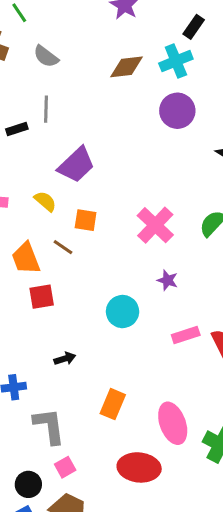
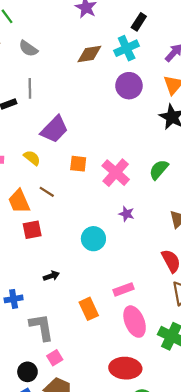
orange square: (86, 220) -> (78, 164), moved
pink rectangle: (186, 335) -> (123, 289), moved
orange rectangle: (113, 404) -> (89, 309), turned -45
red ellipse: (139, 467) -> (125, 368), moved

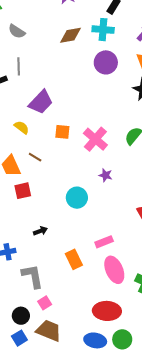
cyan cross: (127, 48) -> (103, 30), turned 30

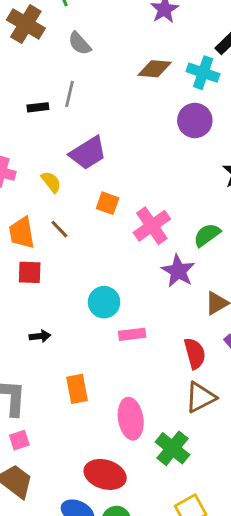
purple star: (106, 175) -> (178, 271), moved, size x1.6
pink rectangle: (104, 242) -> (132, 334), moved

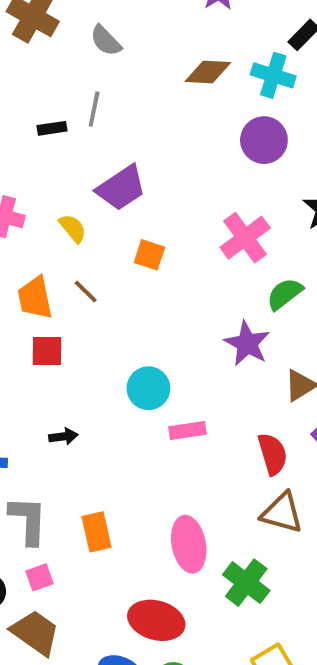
pink cross: (152, 226) -> (245, 238), moved
orange rectangle: (77, 389) -> (96, 532), moved
brown triangle: (200, 397) -> (282, 513), turned 44

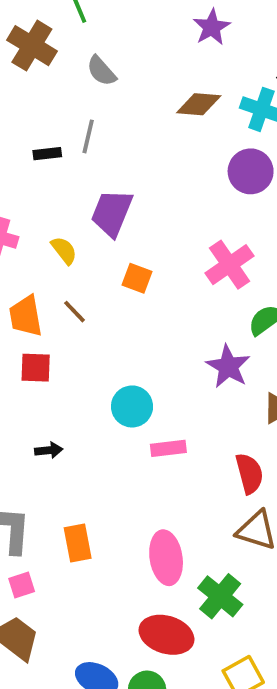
purple trapezoid: (121, 188) -> (112, 213), turned 144
red ellipse: (156, 620) -> (166, 635), moved

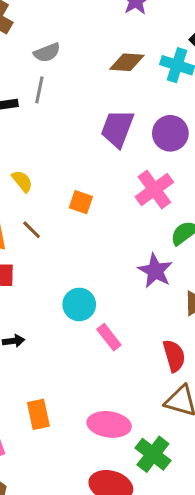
gray semicircle: (101, 71) -> (47, 53), moved, turned -68
purple circle: (251, 171) -> (170, 133), moved
purple trapezoid: (112, 213) -> (117, 128), moved
pink rectangle: (168, 448) -> (109, 337), turned 60
pink ellipse: (166, 558) -> (109, 424), turned -72

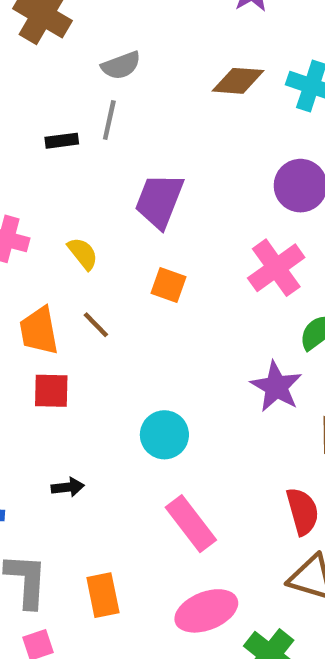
purple trapezoid: (117, 128) -> (159, 201), moved
pink rectangle: (109, 337) -> (191, 524), moved, size x1.4
pink ellipse: (109, 424) -> (206, 611), turned -30

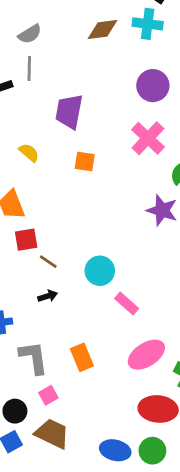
brown line: (96, 325) -> (48, 262), moved
cyan circle: (164, 435) -> (100, 271), moved
pink rectangle: (191, 524) -> (127, 304), size x0.7

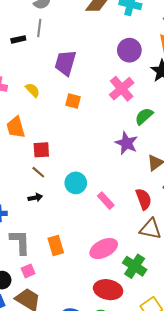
red square: (26, 240) -> (41, 150), moved
pink rectangle: (127, 304) -> (106, 201), moved

